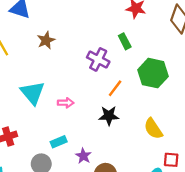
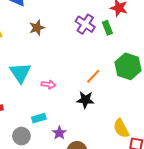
green rectangle: (125, 41) -> (107, 28), moved
purple cross: (98, 59) -> (85, 24), moved
yellow semicircle: (153, 129) -> (121, 128), moved

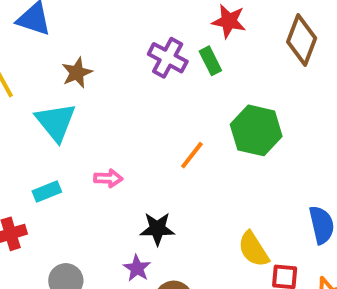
cyan triangle: (20, 73) -> (56, 122), moved
black star: (85, 100) -> (157, 229), moved
cyan rectangle: (39, 118) -> (47, 192), moved

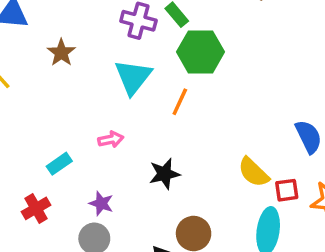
cyan triangle: (56, 122) -> (133, 77), moved, turned 30
green hexagon: (256, 130) -> (201, 52), moved
purple star: (137, 268) -> (101, 203), moved

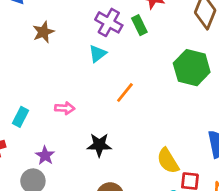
green hexagon: (201, 52) -> (192, 68), moved
cyan triangle: (133, 77) -> (98, 54), moved, size x0.6
cyan rectangle: (59, 164) -> (20, 117), turned -42

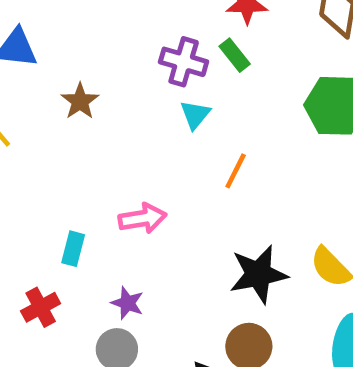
cyan triangle: (98, 54) -> (195, 115), moved
pink arrow: (65, 108) -> (142, 218), size x1.4
black star: (99, 145) -> (258, 274), moved, size x1.4

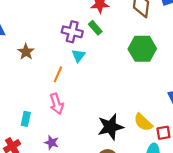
orange line: (236, 171) -> (58, 74), moved
pink arrow: (142, 218) -> (57, 104), turned 84

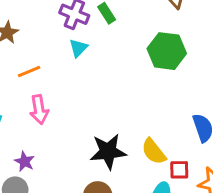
orange line: (58, 74) -> (29, 72), moved, turned 35

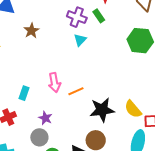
orange line: (29, 72) -> (76, 91), moved

